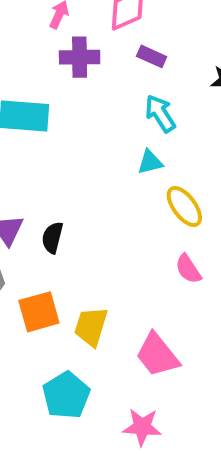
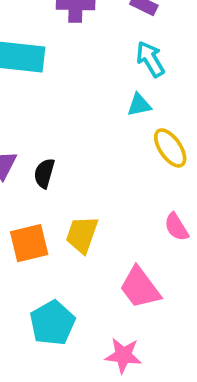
pink semicircle: (188, 269) -> (176, 227), moved
yellow trapezoid: (91, 326) -> (82, 235), moved

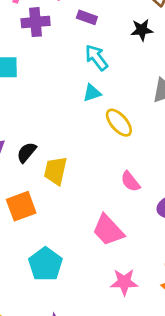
black semicircle: (44, 173) -> (27, 152), turned 30
yellow trapezoid: (82, 235) -> (56, 171), moved
pink star: (123, 355) -> (124, 282), moved

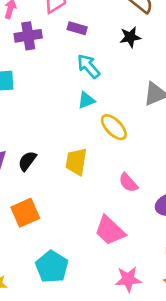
yellow trapezoid: (56, 171) -> (76, 162), moved

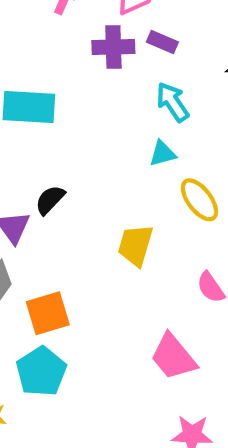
purple cross: (28, 36) -> (113, 47), moved
black semicircle: (27, 161) -> (50, 200), moved
cyan pentagon: (52, 267) -> (41, 371), moved

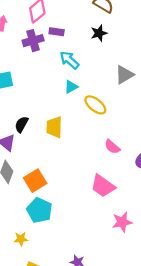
yellow trapezoid: (135, 245) -> (54, 127), moved

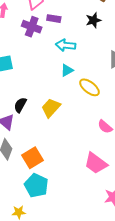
purple cross: (33, 41) -> (32, 27), turned 36
cyan arrow: (69, 60) -> (66, 45), turned -36
yellow trapezoid: (54, 127) -> (51, 108), turned 40

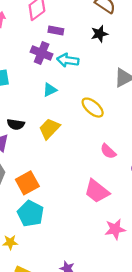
purple cross: (32, 27) -> (42, 53), moved
cyan triangle: (67, 70) -> (50, 90), moved
black semicircle: (20, 105) -> (16, 124), turned -112

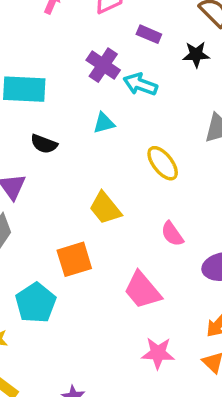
purple rectangle: (56, 31) -> (149, 34), moved
black semicircle: (16, 124) -> (44, 144), moved
yellow trapezoid: (49, 129) -> (105, 208), moved, turned -95
orange square: (27, 183) -> (74, 259), moved

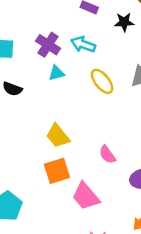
purple cross: (103, 65) -> (48, 45), moved
yellow ellipse: (163, 163) -> (102, 81), moved
orange square: (74, 259) -> (57, 171), moved

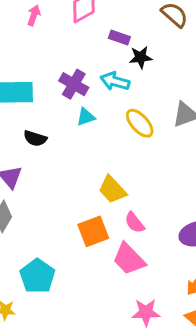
black star: (124, 22) -> (141, 57), moved
yellow trapezoid: (58, 136) -> (112, 190), moved
pink semicircle: (107, 155) -> (135, 223), moved

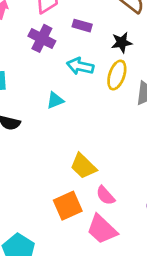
black star: (141, 57) -> (122, 42), moved
purple cross: (74, 84) -> (42, 38), moved
yellow ellipse: (140, 123) -> (117, 75), moved, turned 64

